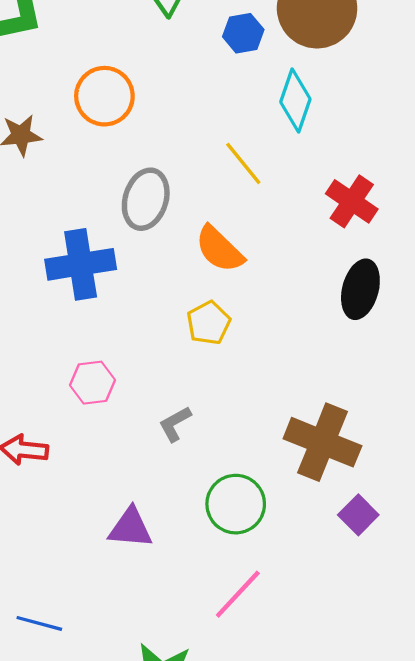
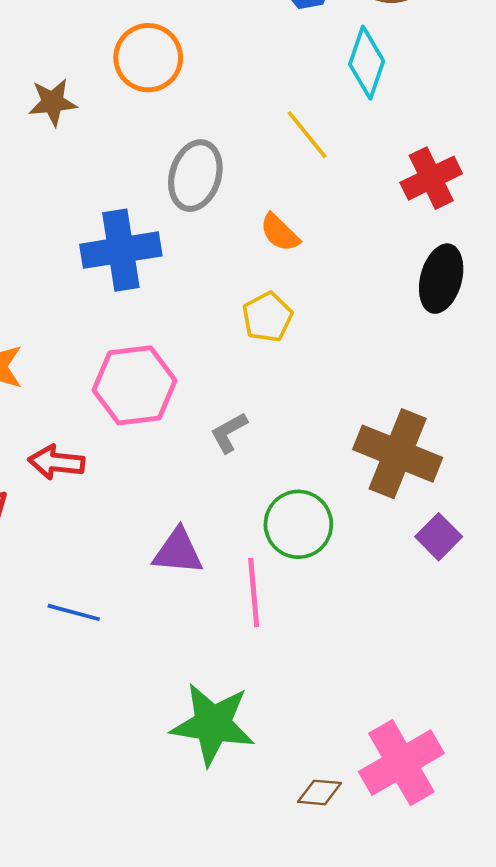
red cross: (352, 201) -> (431, 178), turned 30
orange semicircle: (219, 249) -> (280, 233), size x0.7
pink hexagon: (92, 383) -> (135, 385), size x1.6
pink line: (238, 594) -> (254, 593), moved, turned -48
blue line: (39, 623) -> (74, 612), moved

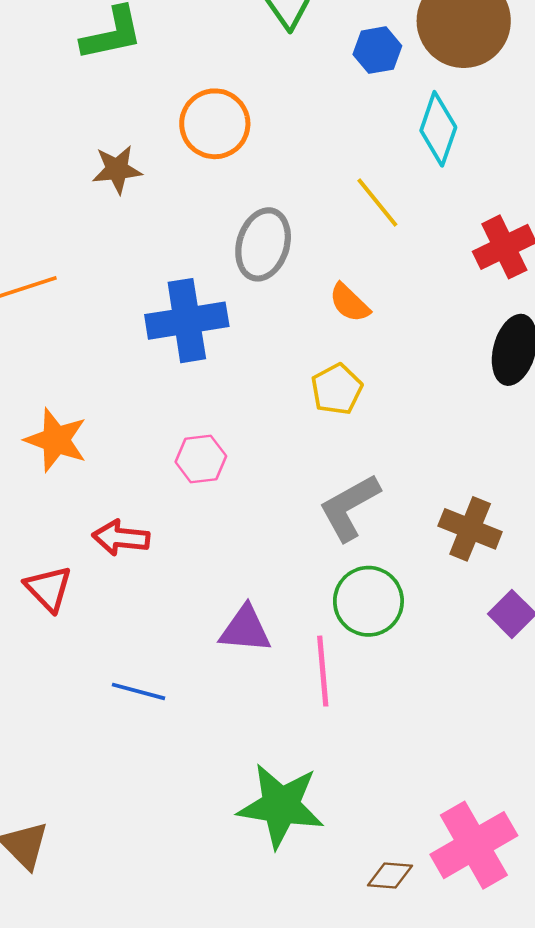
pink hexagon: (135, 385) -> (201, 459), size x0.6
gray L-shape: (229, 432) -> (349, 507), moved, size x1.6
brown cross: (398, 454) -> (470, 529), size x0.7

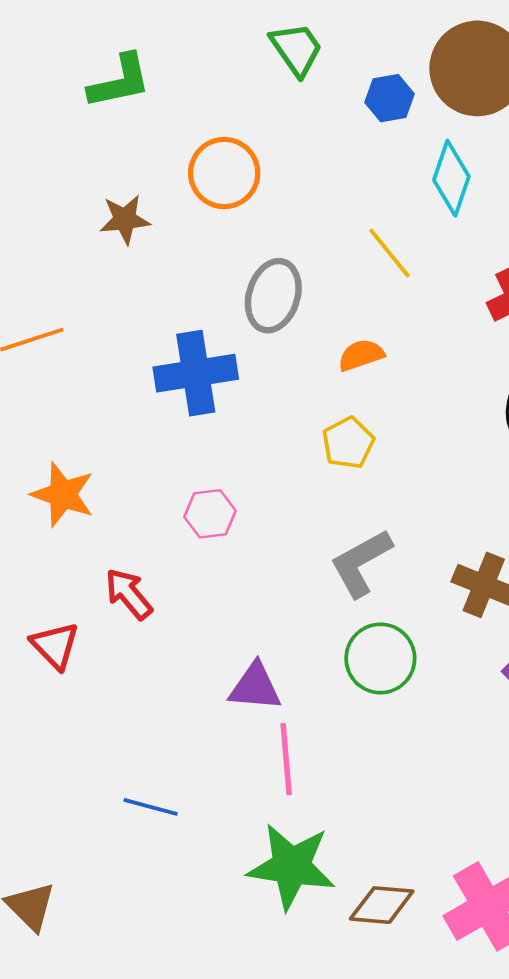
orange semicircle: (349, 303) -> (361, 355), turned 117
red arrow: (121, 538) -> (129, 594), turned 44
pink line: (323, 671) -> (286, 759), moved
blue line: (139, 691) -> (151, 807), moved
brown diamond: (390, 876) -> (382, 905), moved, size x1.4

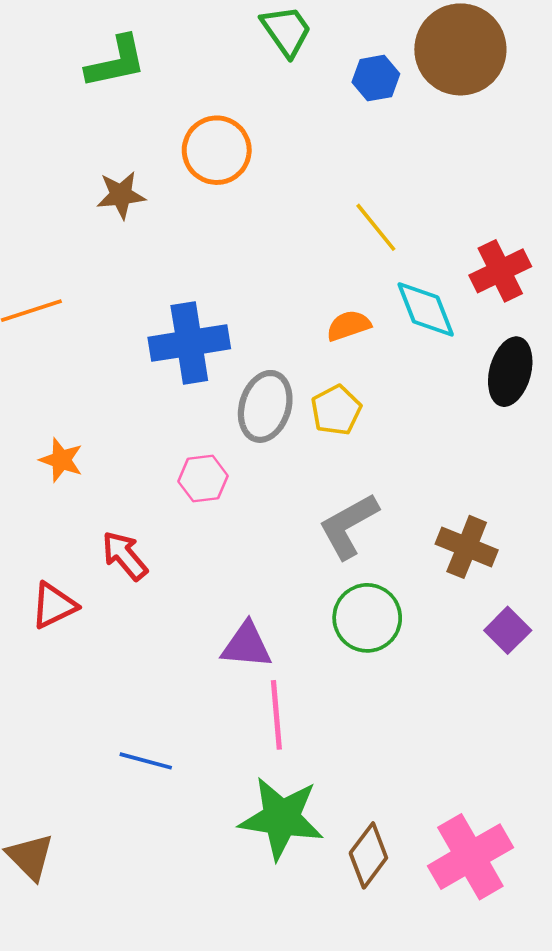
cyan diamond: (451, 178) -> (426, 309), moved, turned -40
gray ellipse: (273, 296) -> (265, 406), moved
orange star: (63, 494) -> (61, 460), size x0.7
red triangle: (55, 646) -> (54, 605), turned 48
brown diamond: (382, 905) -> (368, 855), turned -58

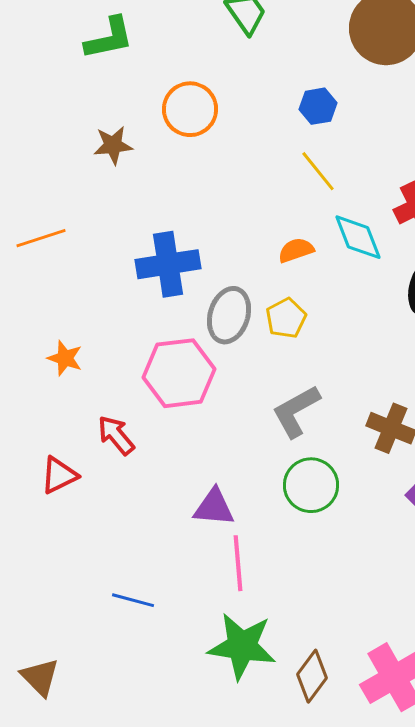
blue hexagon: (376, 78) -> (318, 106), moved
pink hexagon: (203, 479) -> (179, 373), size x1.8

